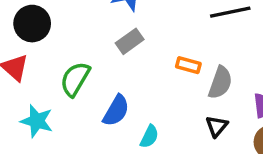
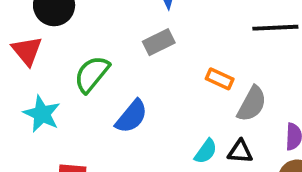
black triangle: (217, 126) -> (240, 152), turned 45
cyan semicircle: (149, 137) -> (206, 151), moved

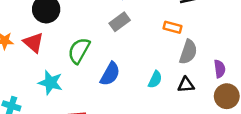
orange rectangle: (220, 79) -> (172, 27), moved
cyan semicircle: (206, 151) -> (155, 79), moved

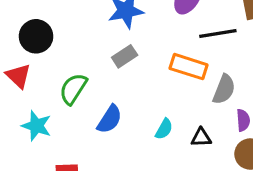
orange rectangle: (172, 27) -> (189, 67), size x1.6
gray semicircle: (188, 52) -> (224, 89), moved

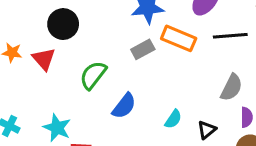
orange rectangle: (189, 67) -> (179, 38), moved
cyan star: (36, 126) -> (57, 128), moved
black triangle: (201, 137) -> (207, 130), turned -42

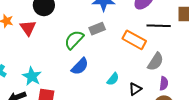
orange rectangle: (179, 38) -> (134, 40), moved
green semicircle: (93, 75) -> (74, 40), moved

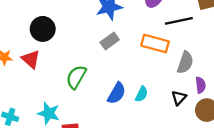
green semicircle: (74, 40) -> (76, 77), moved
blue semicircle: (80, 66) -> (117, 93), moved
black triangle: (135, 89) -> (179, 98), moved

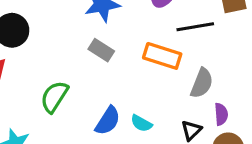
gray rectangle: (110, 41) -> (101, 50), turned 66
cyan semicircle: (142, 94) -> (141, 123), turned 91

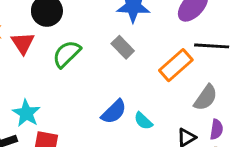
orange rectangle: (162, 56) -> (176, 65), turned -72
green semicircle: (54, 97) -> (67, 54), moved

